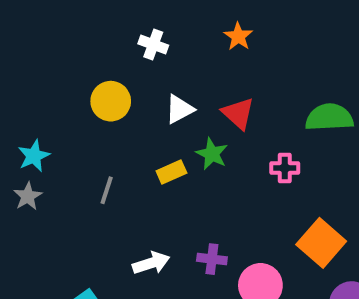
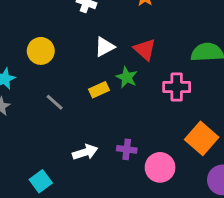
yellow circle: (111, 101) -> (41, 51), moved
pink cross: (285, 168) -> (177, 87), size x1.4
gray line: (107, 190) -> (55, 102), turned -66

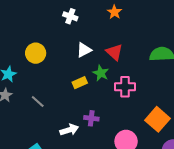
pink cross: (177, 87) -> (125, 87), moved
gray line: (55, 102) -> (38, 101), moved
purple cross: (127, 149) -> (91, 118), moved

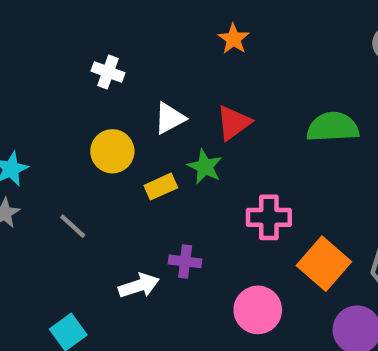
white cross: (70, 16) -> (108, 72), moved
red triangle: (114, 52) -> (234, 123), turned 42
yellow circle: (36, 53) -> (112, 151), moved
pink cross: (125, 87) -> (269, 217), moved

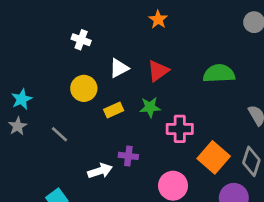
green star: (205, 167) -> (150, 107), moved, turned -30

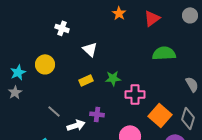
white triangle: (119, 68) -> (90, 49), turned -49
red triangle: (158, 71) -> (152, 18), moved
yellow circle: (84, 88) -> (45, 64), moved
gray line: (59, 134) -> (54, 111), moved

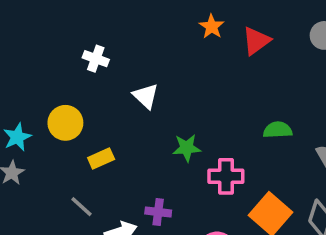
orange star: (119, 13) -> (212, 27), moved
green semicircle: (164, 53) -> (278, 130), moved, size x0.7
yellow rectangle: (86, 80) -> (101, 158), moved

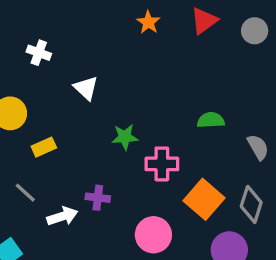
red triangle: (256, 41) -> (204, 21), moved

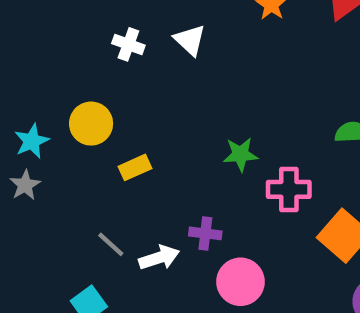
white triangle: (86, 88) -> (190, 40), moved
gray line: (25, 193) -> (111, 244), moved
pink circle: (153, 235) -> (240, 282), moved

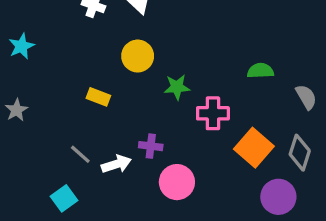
yellow circle: (91, 124) -> (138, 56), moved
cyan star: (32, 141) -> (21, 46), moved
yellow rectangle: (135, 167) -> (98, 97), turned 45

